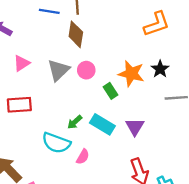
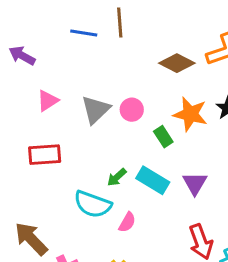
brown diamond: (76, 34) -> (177, 63), moved, turned -72

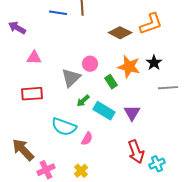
pink triangle: (48, 101) -> (34, 58), turned 35
gray triangle: (96, 110) -> (71, 78), moved
green arrow: (117, 177) -> (83, 101), moved

